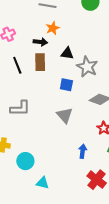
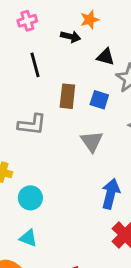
brown rectangle: (40, 62) -> (67, 96), moved
blue arrow: (83, 151) -> (111, 194), size x1.5
cyan triangle: (43, 183) -> (28, 238), moved

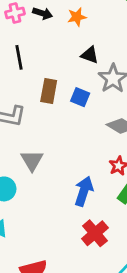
black arrow: (71, 37) -> (43, 13), moved
gray triangle: (92, 141) -> (32, 160), moved

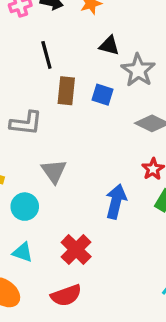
black line: (19, 57) -> (46, 55), moved
red cross: (95, 233) -> (76, 250), moved

